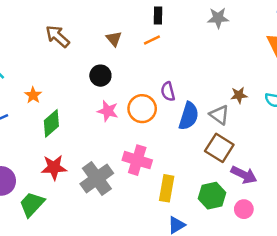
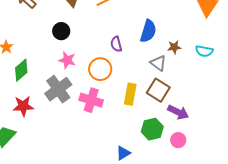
orange circle: (142, 109) -> (100, 69), moved
blue semicircle: (189, 116) -> (148, 31), moved
gray cross: (97, 178) -> (58, 89), moved
yellow rectangle: (167, 188) -> (130, 94), moved

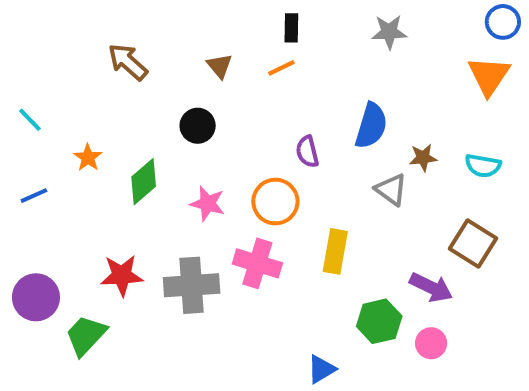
pink star: (67, 60) -> (208, 204), moved
green diamond: (21, 70) -> (144, 182), moved
gray cross: (58, 89) -> (192, 285), moved, turned 32
brown square: (158, 90) -> (473, 243), moved

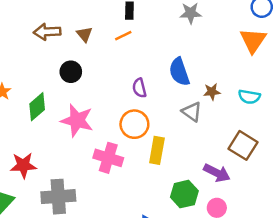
brown arrow: (128, 62) -> (47, 32), moved, turned -45
blue semicircle: (371, 126) -> (179, 72), turned 144
orange circle: (275, 202) -> (134, 124), moved
pink star: (208, 204) -> (77, 120), size x1.5
gray cross: (192, 285) -> (58, 197), moved

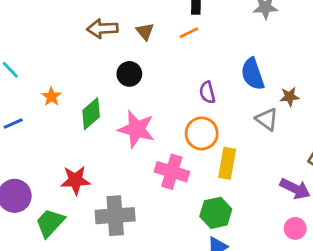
green hexagon: (184, 194) -> (216, 213), moved

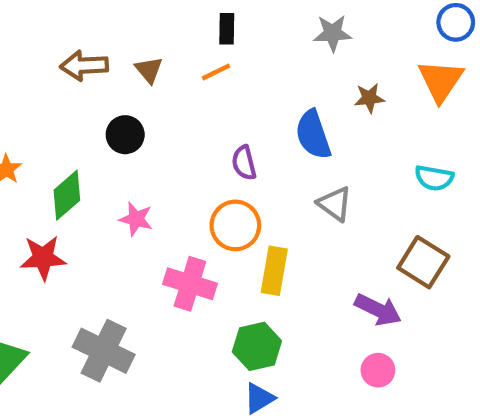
brown star: (290, 97) -> (369, 98), moved
pink star: (136, 129) -> (136, 219), size x0.6
red star: (75, 180) -> (43, 258), moved
gray cross: (115, 216) -> (104, 351), turned 30

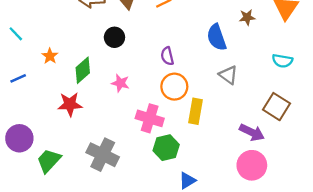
purple semicircle: (244, 163) -> (167, 56), moved
green hexagon: (257, 346) -> (166, 148), moved
pink circle: (378, 370) -> (252, 165), size x1.6

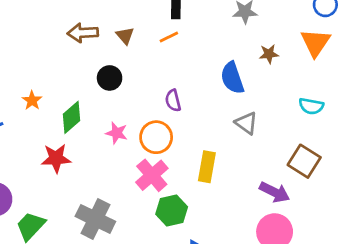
orange circle: (174, 87) -> (156, 137), moved
pink cross: (150, 118) -> (152, 175), turned 32

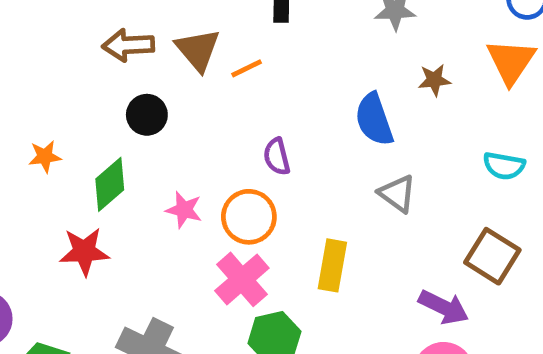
brown triangle: (125, 36) -> (198, 50), size x1.5
orange line: (169, 37) -> (247, 68), moved
black circle: (110, 78) -> (147, 115), moved
orange star: (32, 101) -> (45, 157), turned 30

